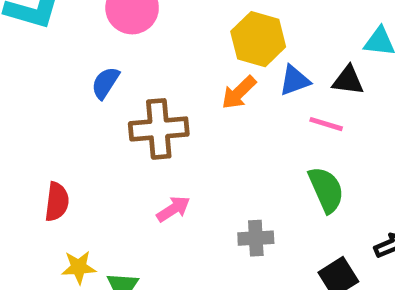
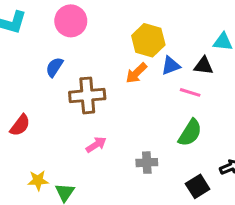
green semicircle: (326, 190) -> (190, 133), turned 56
red semicircle: (57, 202) -> (20, 125), moved, turned 30

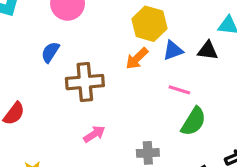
pink line: (190, 92) -> (179, 90), moved

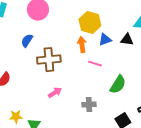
orange arrow: (137, 58) -> (82, 45), turned 126
pink line: (179, 90) -> (95, 64), moved

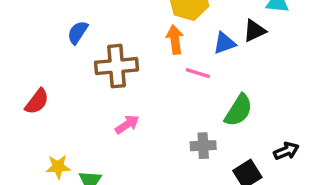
blue triangle: (105, 40) -> (224, 43), moved
black triangle: (127, 40) -> (254, 31), turned -32
gray cross: (89, 105) -> (203, 146), moved

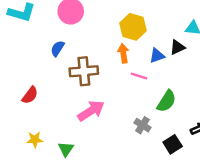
pink arrow: (127, 124) -> (91, 111), size x1.6
gray cross: (203, 146) -> (143, 125), turned 35
yellow star: (58, 167) -> (35, 140), moved

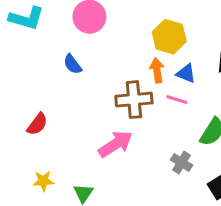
blue semicircle: (58, 48) -> (73, 64), turned -70
blue triangle: (157, 56) -> (186, 73), moved, turned 42
brown cross: (84, 71) -> (134, 100), moved

